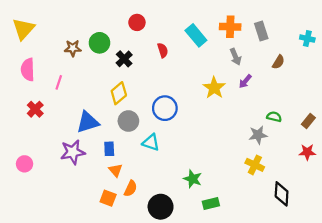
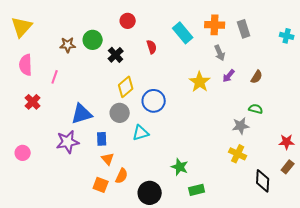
brown semicircle: (278, 62) -> (257, 77), moved
yellow diamond: (119, 93) -> (126, 87), moved
brown rectangle: (308, 121) -> (288, 167), moved
cyan triangle: (151, 142) -> (141, 133), turned -36

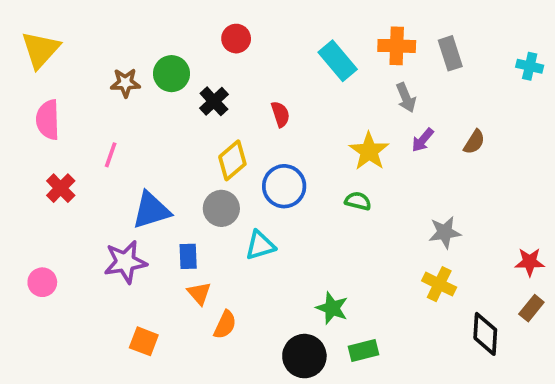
red semicircle: (152, 47) -> (280, 114), moved
pink line: (55, 77) -> (111, 155), moved
green semicircle: (256, 109) -> (358, 201), moved
orange square: (101, 185) -> (144, 341), moved
black circle: (150, 193) -> (304, 356), moved

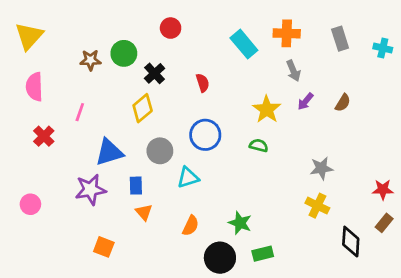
gray rectangle: (450, 53) -> (340, 39), moved
yellow diamond: (232, 160) -> (143, 108), moved
orange semicircle: (225, 325) -> (191, 226), moved

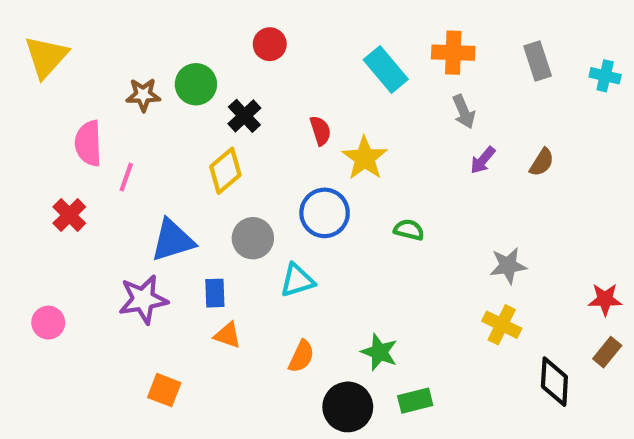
pink semicircle: (34, 87) -> (88, 143), moved
yellow star: (267, 109) -> (365, 158), moved
orange triangle: (144, 212) -> (228, 335), turned -30

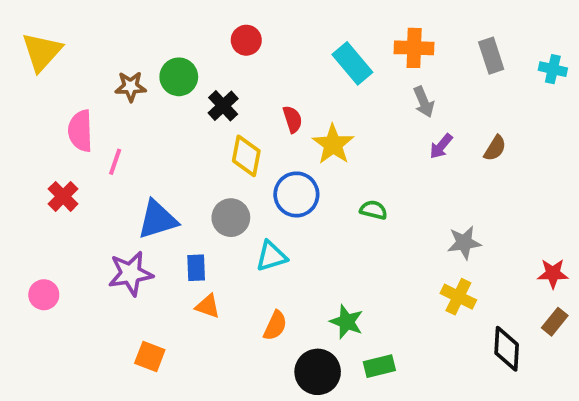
yellow diamond: (225, 171) -> (246, 156), moved, turned -39

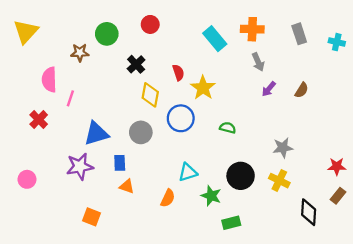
green circle: (179, 77) -> (107, 34), moved
cyan triangle: (271, 256) -> (188, 172), moved
black circle: (318, 372) -> (241, 176), moved

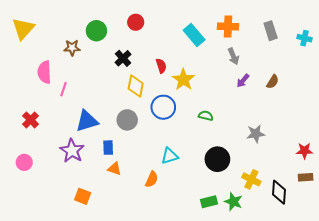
red cross: (39, 120) -> (31, 120), moved
purple star: (80, 166) -> (72, 151), turned -30
yellow cross: (279, 181) -> (251, 179), moved
green star: (211, 196) -> (233, 202), moved
brown rectangle: (338, 196) -> (306, 177), turned 48

